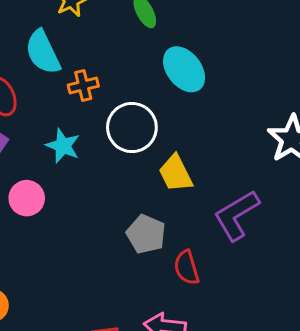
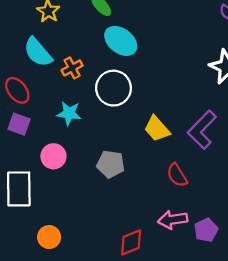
cyan ellipse: (184, 69) -> (121, 41), moved
yellow trapezoid: (176, 173) -> (157, 129), moved
gray pentagon: (146, 234) -> (111, 164), moved

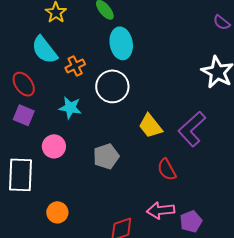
cyan ellipse: (121, 41) -> (121, 43), turned 40
gray pentagon: (111, 164) -> (106, 156), turned -30
orange circle: (49, 237) -> (57, 212), moved

